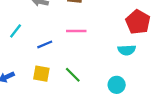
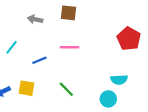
cyan semicircle: (127, 50) -> (119, 80), moved
yellow square: (41, 74) -> (27, 88), moved

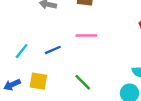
cyan line: (11, 47) -> (22, 51), moved

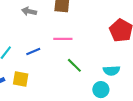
green line: (83, 82) -> (74, 65), moved

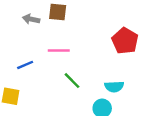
gray arrow: (29, 11) -> (31, 19), moved

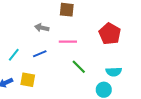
gray arrow: (31, 19) -> (42, 28), moved
red pentagon: (125, 41) -> (110, 34), moved

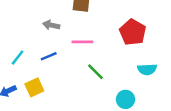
cyan semicircle: (114, 72) -> (147, 69), moved
yellow square: (28, 80) -> (34, 87), turned -35

